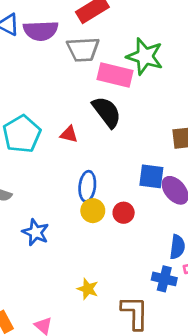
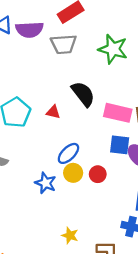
pink rectangle: (115, 75) -> (118, 113), moved
blue ellipse: (87, 186) -> (68, 153), turned 40
blue star: (36, 232) -> (46, 183), moved

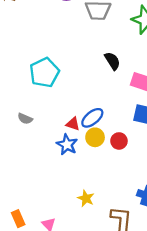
black semicircle: (83, 94) -> (112, 61), size x0.7
red triangle: (53, 112) -> (73, 124), moved

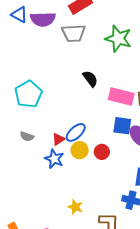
gray semicircle: (25, 119) -> (27, 137), moved
red triangle: (73, 124) -> (58, 139), turned -48

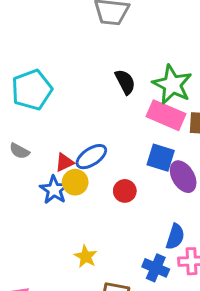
green star: (118, 39) -> (172, 85), moved
yellow circle: (80, 150) -> (75, 182), moved
yellow star: (75, 207) -> (86, 257), moved

